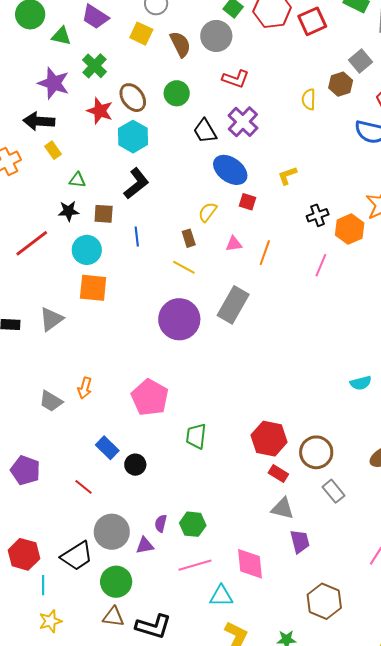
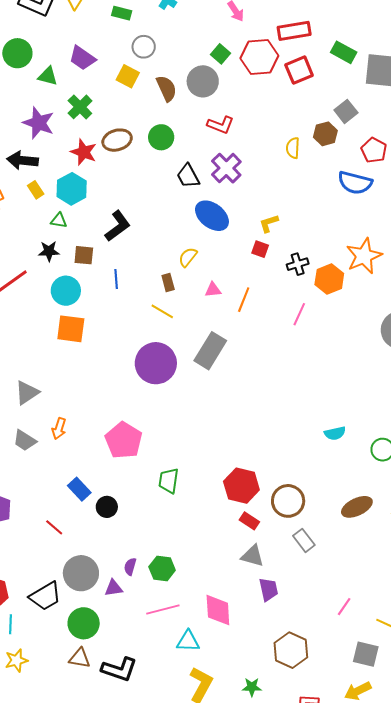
brown ellipse: (133, 98) -> (117, 140), turned -72
cyan hexagon: (133, 137) -> (72, 189), moved
red square: (247, 202) -> (260, 249), moved
gray triangle: (51, 319) -> (27, 393), moved

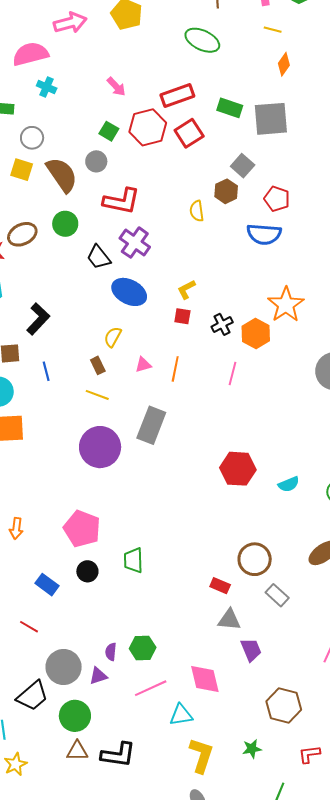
gray circle: (203, 81) -> (96, 161), size x0.7
brown semicircle: (167, 88) -> (62, 175), size x1.4
red L-shape: (221, 125) -> (121, 201), size x1.4
red hexagon: (241, 486) -> (238, 469), moved
black circle: (107, 507) -> (87, 571), moved

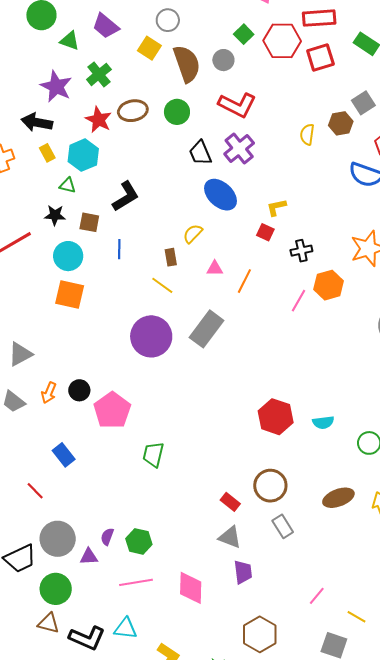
orange hexagon: (256, 333) -> (329, 285), moved
red hexagon: (238, 469) -> (276, 417), moved
black circle: (87, 571) -> (79, 390), moved
cyan triangle: (181, 715) -> (125, 628), moved

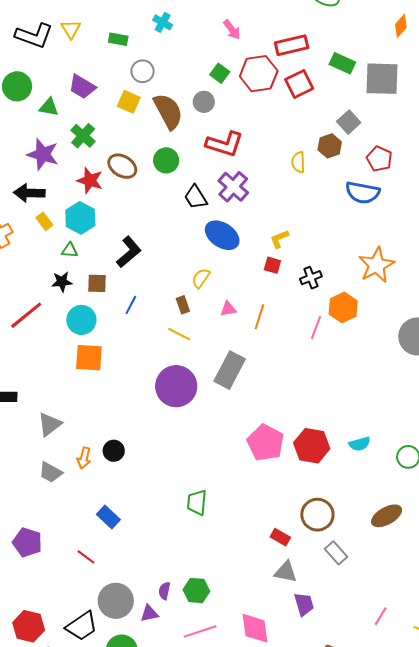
brown ellipse: (133, 111) -> (122, 166), turned 52
blue line: (119, 249) -> (131, 305), turned 36
pink pentagon: (112, 410) -> (266, 443), moved

